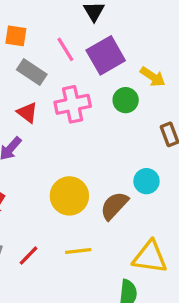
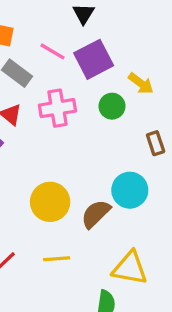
pink line: (65, 49) -> (52, 51), turned -30
cyan circle: (146, 181) -> (130, 190), size x1.4

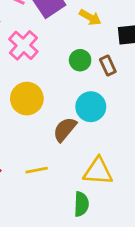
green circle: (112, 106) -> (80, 60), moved
pink cross: (57, 108) -> (23, 45), turned -32
yellow circle: (50, 202) -> (27, 99), moved

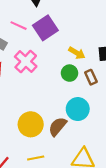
yellow arrow: (90, 17) -> (77, 53), moved
yellow circle: (27, 99) -> (31, 124), moved

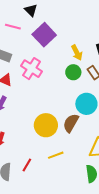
pink line: (19, 26) -> (13, 27), moved
yellow arrow: (77, 53) -> (77, 53), turned 42

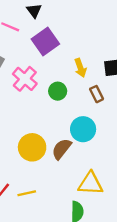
green circle: (73, 72) -> (58, 91), moved
yellow line: (56, 155) -> (27, 193), moved

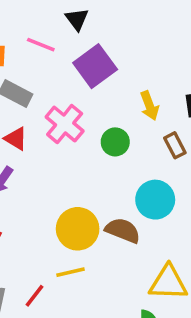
brown semicircle: (62, 149) -> (123, 230), turned 75
yellow line: (27, 193) -> (71, 272), moved

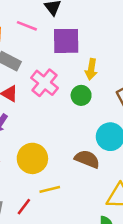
purple square: (95, 66) -> (66, 41), turned 36
yellow arrow: (149, 106) -> (91, 69), moved, turned 30
yellow circle: (78, 229) -> (32, 158), moved

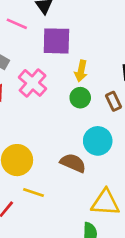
green circle: (81, 95) -> (80, 98), moved
yellow line: (50, 189) -> (33, 193), turned 30

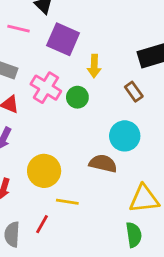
purple square: (56, 41) -> (63, 39), turned 32
green circle: (80, 98) -> (77, 97), moved

